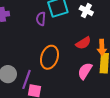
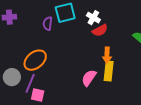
red semicircle: (83, 43) -> (100, 30), moved
orange ellipse: (49, 57) -> (35, 60), moved, turned 30

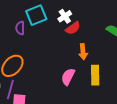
white cross: (93, 18) -> (65, 16), turned 32
yellow rectangle: (109, 71) -> (95, 75), moved

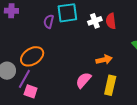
red semicircle: (73, 28) -> (111, 21), moved, turned 105
orange arrow: (83, 52) -> (104, 60), turned -112

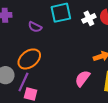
purple semicircle: (49, 21) -> (35, 27), moved, turned -72

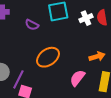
orange ellipse: (29, 59) -> (48, 57), moved

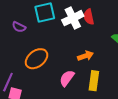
white cross: (86, 18) -> (73, 18), size x1.5

